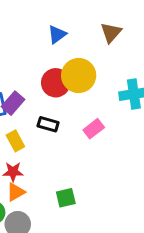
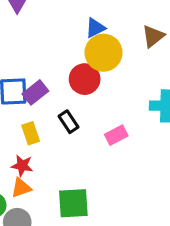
yellow circle: (79, 76) -> (104, 53), moved
black rectangle: (48, 124) -> (69, 122), turned 30
green square: (66, 198) -> (73, 203), size x1.5

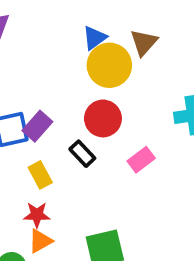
brown triangle: (153, 36) -> (144, 43), moved
red circle: (85, 79) -> (103, 118), moved

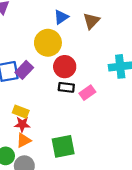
yellow circle: (109, 65) -> (48, 43), moved
black rectangle: (82, 154) -> (66, 87), moved, turned -42
yellow rectangle: (40, 175) -> (21, 112), moved, turned -42

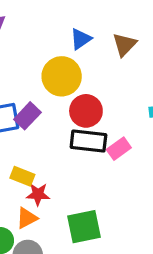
black rectangle: (66, 87) -> (88, 141), size x1.5
red star: (22, 124) -> (38, 194), moved

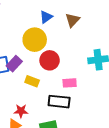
black rectangle: (88, 141) -> (59, 102), moved
pink rectangle: (119, 149) -> (70, 83), turned 32
yellow rectangle: (22, 176) -> (32, 81), moved

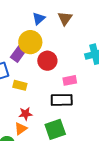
purple rectangle: (14, 64) -> (18, 54), moved
yellow rectangle: (32, 81) -> (20, 85), moved

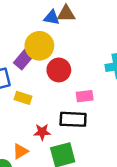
brown triangle: (65, 18) -> (66, 14), moved, turned 49
blue triangle: (39, 19) -> (52, 18), turned 48
red star: (25, 114) -> (42, 132), moved

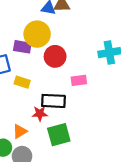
purple rectangle: (23, 60) -> (22, 47), turned 60
black rectangle: (73, 119) -> (53, 101), moved

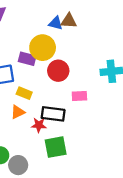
orange triangle: (20, 131) -> (18, 112), moved

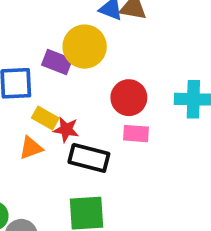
red circle: (58, 71) -> (129, 98), moved
red star: (39, 125) -> (66, 130), moved

